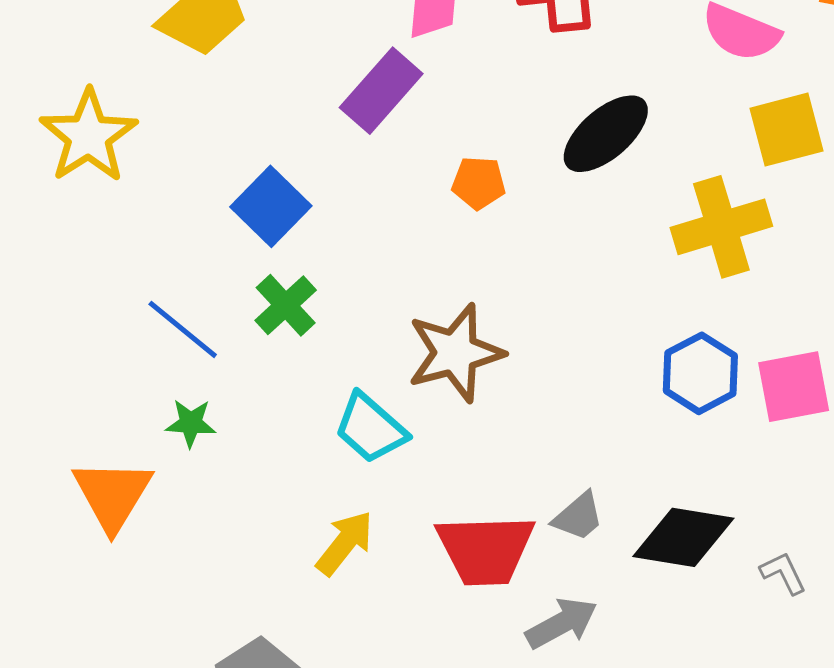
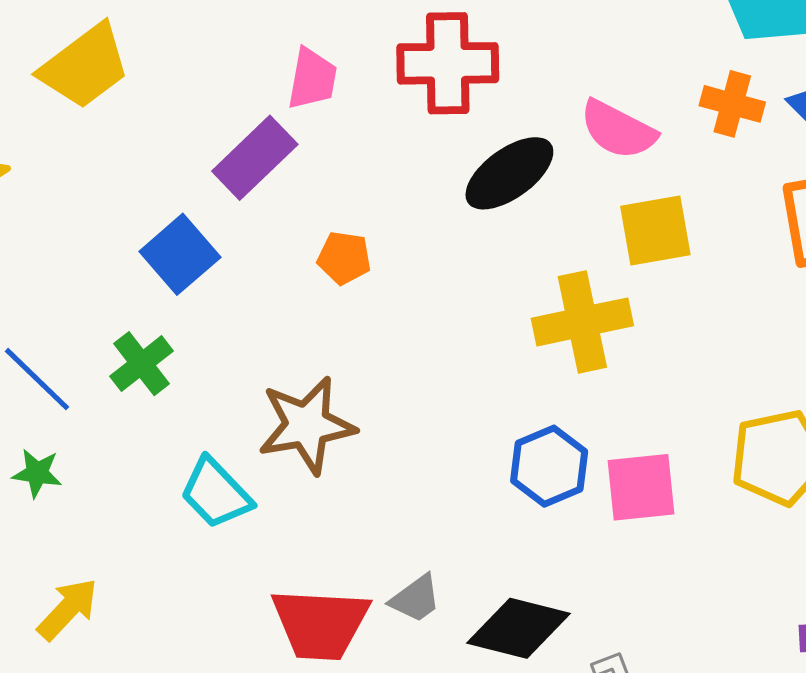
black ellipse: (606, 134) -> (509, 173), moved
blue square: (271, 206) -> (180, 254), moved
yellow arrow: (345, 543) -> (68, 609), moved

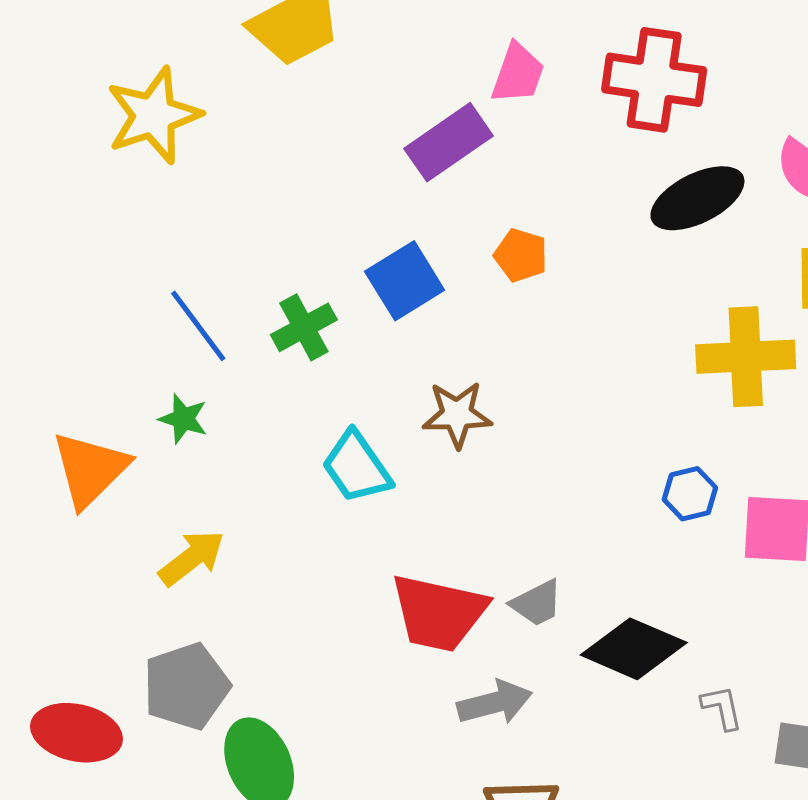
blue square: (180, 254) -> (405, 281), moved
brown star: (307, 425) -> (457, 414), size x0.7
blue hexagon: (549, 466) -> (690, 494), size x0.7

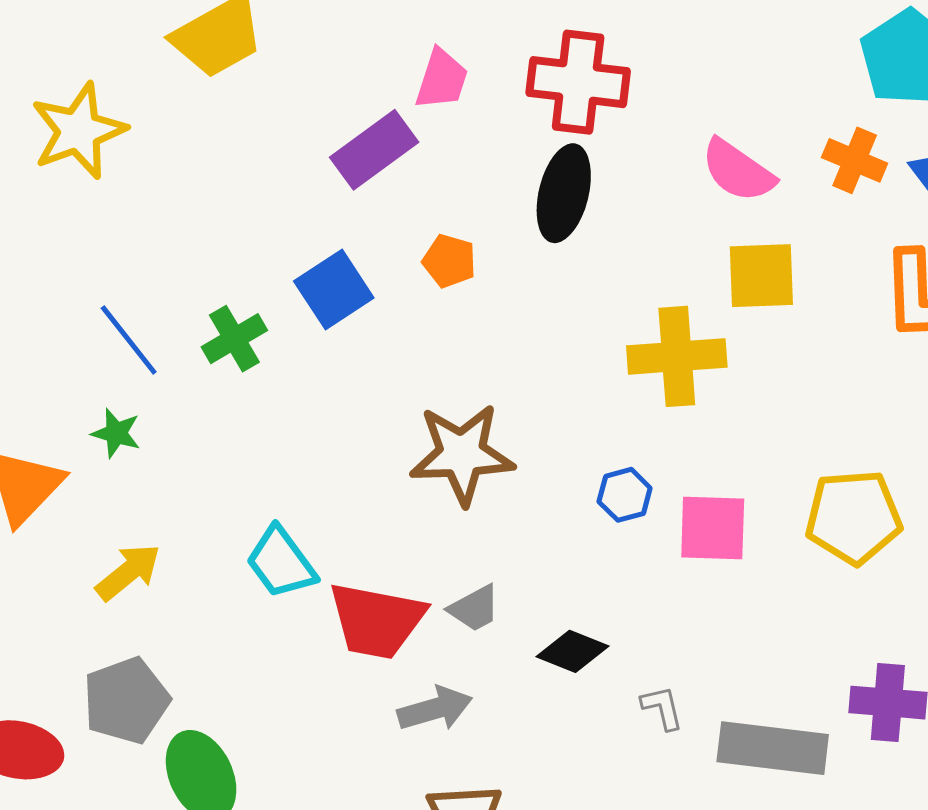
black ellipse: (697, 198) -> (564, 193), moved, turned -48
brown star: (457, 414) -> (462, 454), moved, size x1.5
cyan trapezoid: (357, 467) -> (281, 562), moved
black diamond: (634, 649) -> (572, 651), size x0.7

